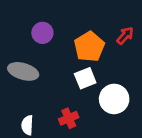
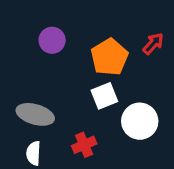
gray ellipse: (23, 71) -> (35, 114), moved

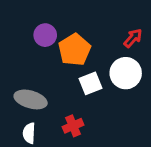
orange pentagon: (109, 57) -> (74, 50), moved
white circle: (140, 121) -> (126, 73), moved

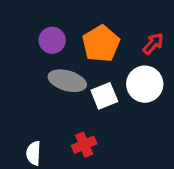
orange pentagon: (74, 50) -> (101, 44), moved
gray ellipse: (31, 99) -> (67, 81), moved

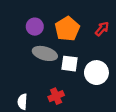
white circle: (145, 84) -> (96, 73), moved
white square: (104, 96) -> (70, 64), turned 30

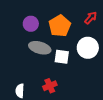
red arrow: (102, 29) -> (91, 18), moved
white circle: (96, 73) -> (88, 48), moved

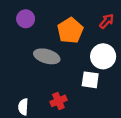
purple circle: (31, 24) -> (26, 19), moved
white square: (62, 57) -> (90, 80), moved

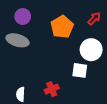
gray ellipse: (47, 56) -> (18, 40), moved

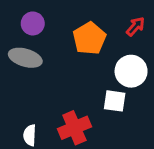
red cross: (52, 89) -> (74, 128), size x1.5

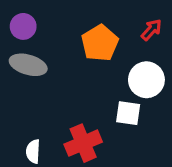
purple circle: (33, 23) -> (23, 26), moved

